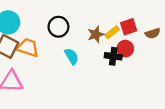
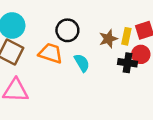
yellow rectangle: (112, 32) -> (126, 36), turned -40
orange trapezoid: (28, 48) -> (51, 53), moved

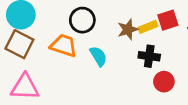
yellow rectangle: (126, 36) -> (148, 27), turned 56
red circle: (141, 54) -> (164, 82), moved

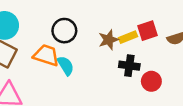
cyan semicircle: (98, 56) -> (66, 66), moved
red circle: (164, 82) -> (151, 81), moved

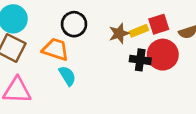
cyan semicircle: (66, 66) -> (67, 76), moved
red circle: (151, 81) -> (163, 55), moved, size x1.5

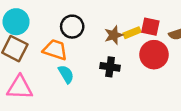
red square: (159, 24) -> (150, 27), turned 30
black cross: (140, 60) -> (110, 67), moved

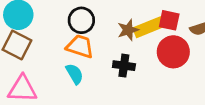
yellow rectangle: (132, 33) -> (149, 27), size x1.5
orange trapezoid: (55, 50) -> (80, 46), moved

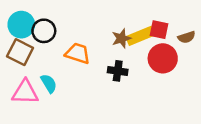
black circle: (81, 20) -> (44, 31), moved
cyan semicircle: (75, 74) -> (49, 83), moved

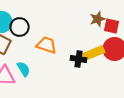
yellow rectangle: (140, 36) -> (94, 53), moved
brown star: (121, 38) -> (98, 19), moved

